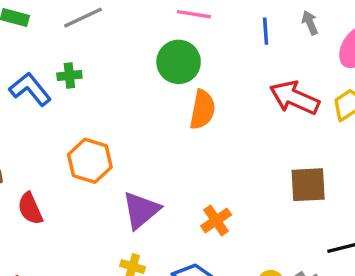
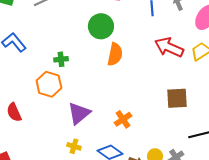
green cross: (69, 76) -> (61, 59), moved

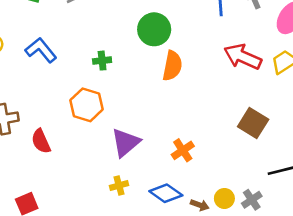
green cross: (61, 59) -> (102, 61), moved
brown square: (177, 98) -> (253, 123), turned 35
yellow cross: (74, 146) -> (119, 185), turned -32

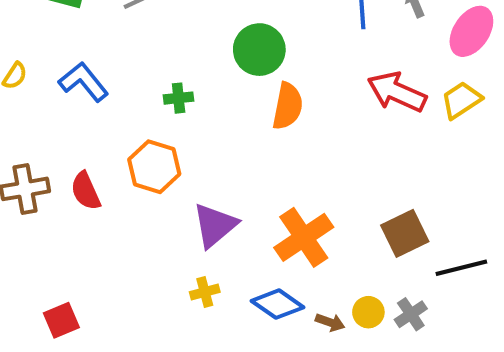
brown square: (253, 123) -> (405, 233), moved, turned 32
red semicircle: (41, 141) -> (86, 191), moved
orange cross: (183, 150) -> (304, 237), size x1.6

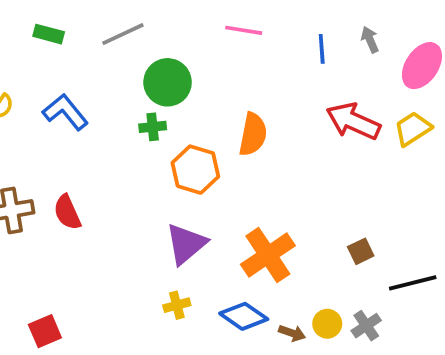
green circle: (259, 50) -> (168, 82), moved
orange hexagon: (154, 167) -> (195, 170), moved
brown square: (405, 233) -> (361, 251), size x0.6

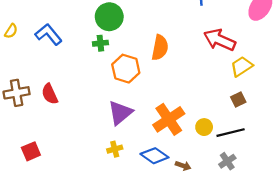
yellow trapezoid: (413, 129) -> (242, 66), moved
brown square: (361, 251) -> (238, 99), moved
black line: (413, 283) -> (231, 133), moved
yellow circle: (327, 324) -> (204, 127), moved
red square: (45, 331) -> (31, 151), moved

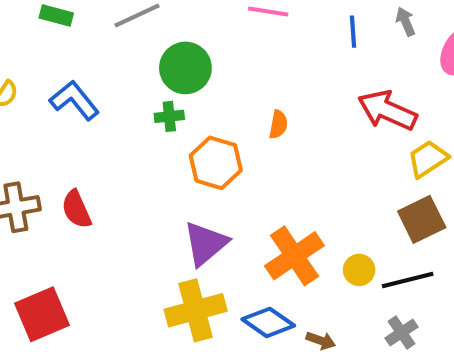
orange semicircle: (160, 48) -> (278, 125), size x0.6
brown square: (238, 99) -> (422, 219), size x1.6
yellow cross: (115, 149) -> (196, 310), size x2.0
red square: (31, 151) -> (42, 314), size x1.5

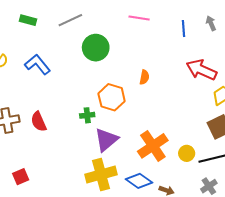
green cross: (169, 116) -> (87, 115), moved
red square: (42, 314) -> (21, 177), size x0.6

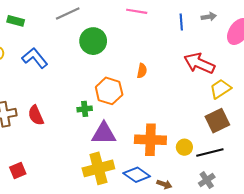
green rectangle: (28, 20) -> (16, 21), moved
gray arrow: (211, 23) -> (209, 17), turned 104
purple triangle: (106, 140) -> (104, 133), turned 40
orange cross: (153, 146) -> (150, 140), turned 36

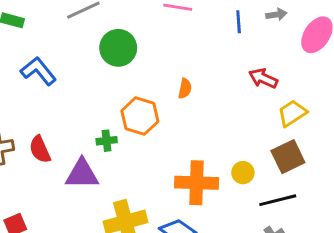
red arrow: (199, 63) -> (263, 78), size x0.7
purple triangle: (104, 133) -> (82, 174), moved
yellow circle: (184, 147) -> (243, 173), moved

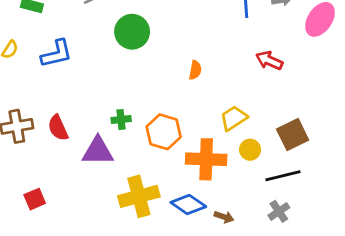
blue L-shape: (38, 71) -> (57, 54), turned 116
yellow trapezoid: (292, 113) -> (234, 118), moved
orange hexagon: (140, 116) -> (164, 132), moved

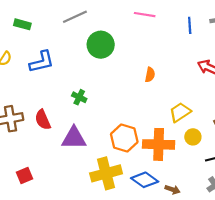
green cross: (121, 120) -> (79, 97), moved, turned 32
orange hexagon: (164, 132) -> (124, 138), moved

